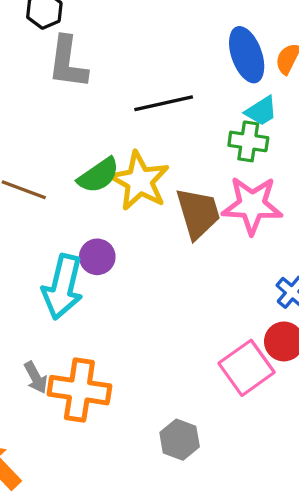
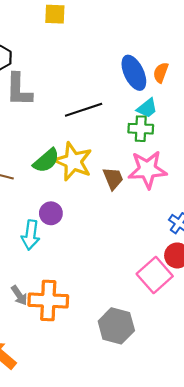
brown trapezoid: (198, 213) -> (113, 178), size x0.7
cyan arrow: (63, 287) -> (31, 235), size x0.7
gray hexagon: (180, 440) -> (116, 326), size x1.4

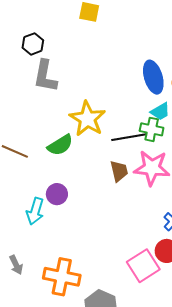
black line: (84, 110) -> (129, 137), moved
yellow star: (73, 161) -> (87, 119), moved
orange cross: (48, 301) -> (62, 277), moved

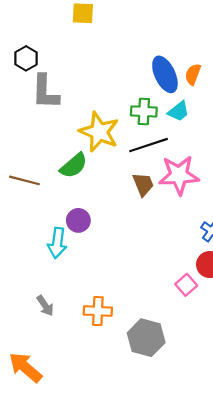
green cross: (152, 129) -> (144, 111), moved
pink square: (143, 266) -> (186, 285), size x0.6
orange cross: (62, 277) -> (98, 311), size x0.7

